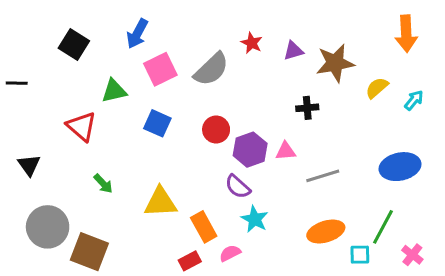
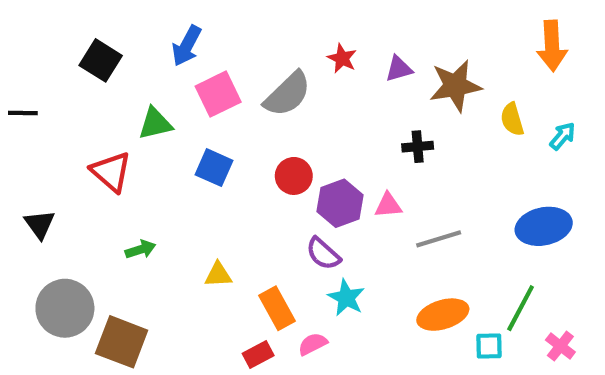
yellow semicircle: (377, 88) -> (512, 119), turned -65
green arrow: (103, 184) -> (140, 249), turned -65
yellow triangle: (160, 202) -> (218, 275), size x0.6

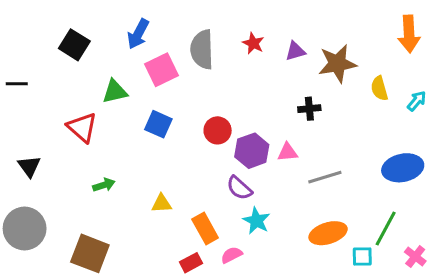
gray semicircle: (287, 94) -> (202, 50), moved, turned 132
gray circle: (65, 308) -> (25, 228), moved

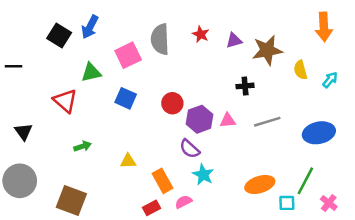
blue arrow: (138, 34) -> (90, 27), moved
gray line: (325, 177) -> (267, 122), moved

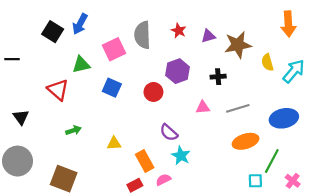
cyan arrow: (330, 80) -> (294, 71), size x1.6
purple hexagon: (199, 119) -> (178, 71), moved
orange ellipse: (260, 184) -> (246, 141), moved

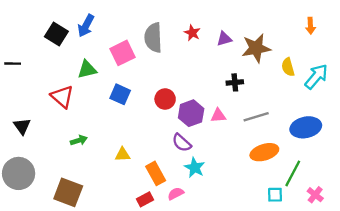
orange arrow: (288, 24) -> (310, 26), size x0.6
purple hexagon: (178, 71) -> (191, 113), moved

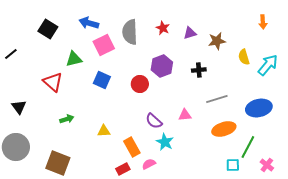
blue arrow: (86, 26) -> (89, 23), moved, turned 78
brown star: (256, 48) -> (217, 41), size x0.7
black line: (13, 64) -> (11, 54), turned -40
purple hexagon: (191, 113) -> (162, 66), moved
pink triangle: (218, 116) -> (185, 115), moved

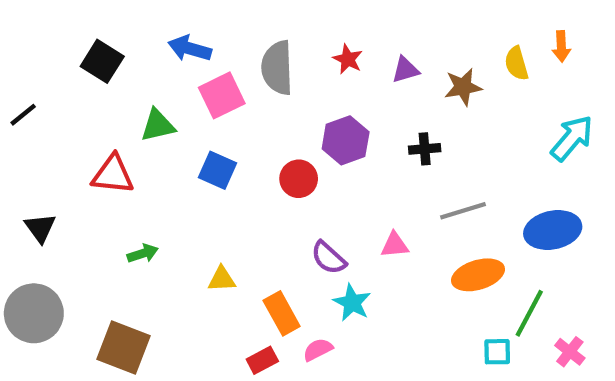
yellow semicircle: (244, 57) -> (516, 63), moved
red triangle: (53, 82) -> (113, 174), turned -35

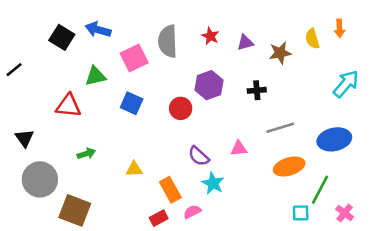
blue arrow: (190, 48) -> (98, 30), moved
gray circle: (34, 313) -> (40, 179), moved

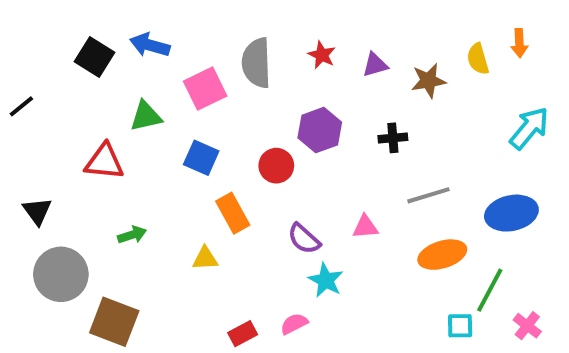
orange rectangle: (170, 190) -> (233, 213), moved

